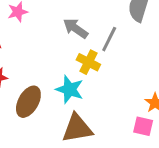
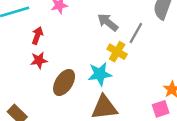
cyan star: (70, 89) -> (100, 74), turned -30
pink square: (143, 126) -> (161, 109), turned -35

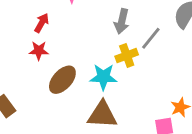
gray arrow: (108, 22) -> (122, 21), turned -125
yellow cross: (117, 52) -> (127, 55), turned 30

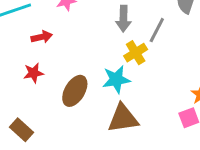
red arrow: (42, 23) -> (42, 37), turned 60
red star: (39, 51) -> (33, 73), moved

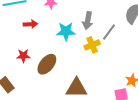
red star: (33, 73) -> (23, 56), moved
cyan star: (116, 79) -> (66, 31), moved

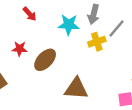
red arrow: (30, 24) -> (30, 14), turned 48

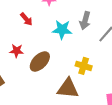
yellow cross: (97, 42) -> (84, 66), moved, turned 35

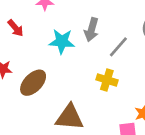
yellow cross: (84, 66) -> (107, 80), moved

